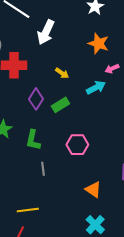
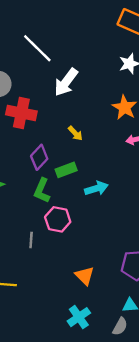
cyan arrow: (96, 88) -> (96, 188), moved
green L-shape: (33, 140) -> (42, 191), moved
pink hexagon: (77, 145) -> (58, 219), moved

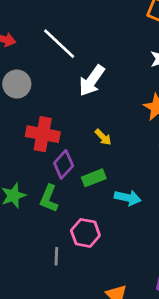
red cross: (21, 113) -> (43, 134), moved
cyan arrow: (96, 188) -> (128, 198), turned 30
green L-shape: (42, 191) -> (49, 199), moved

